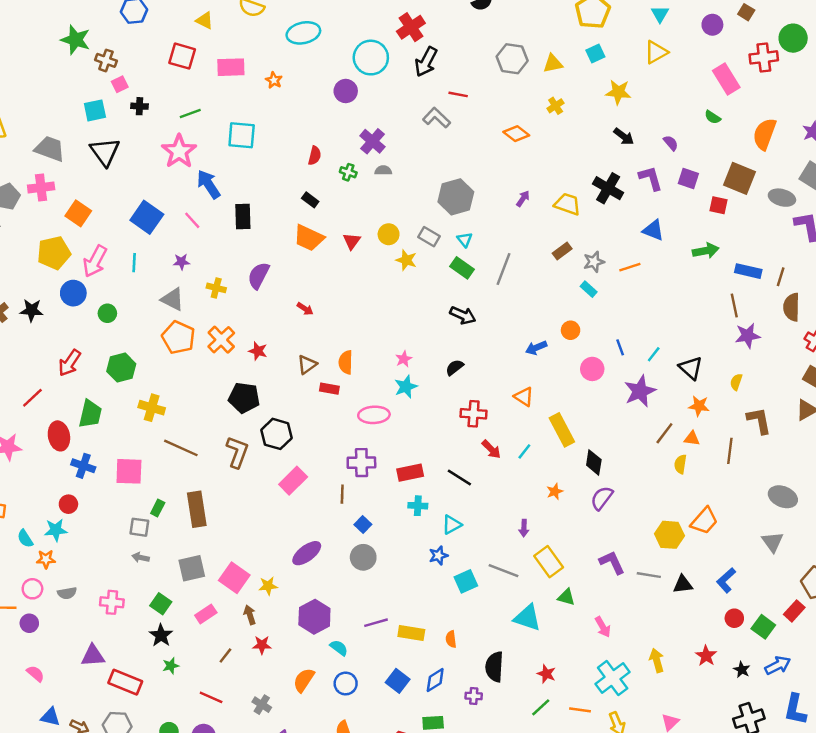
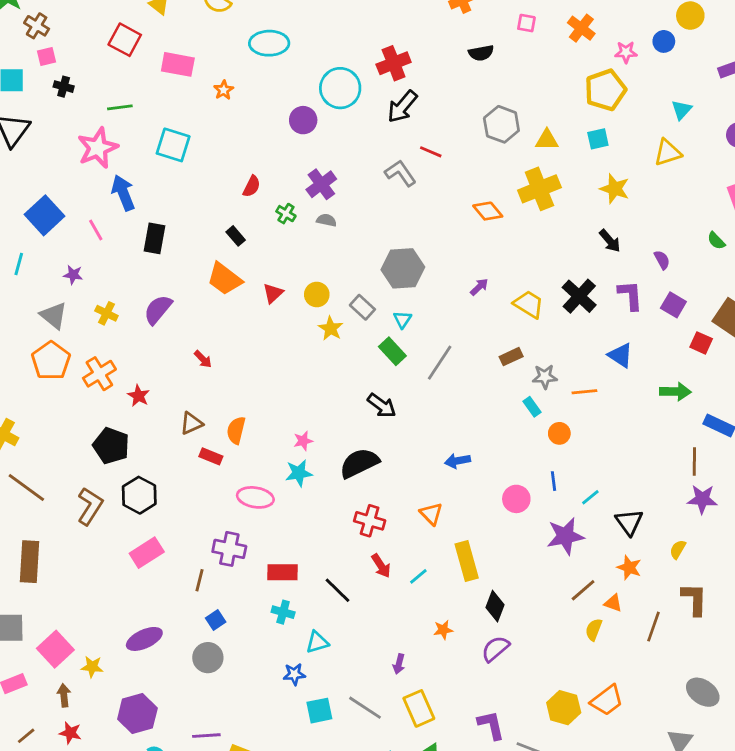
yellow cross: (556, 106) -> (539, 189), size x2.0
orange circle: (571, 330) -> (559, 433), moved
black semicircle: (455, 367) -> (359, 463), size x1.8

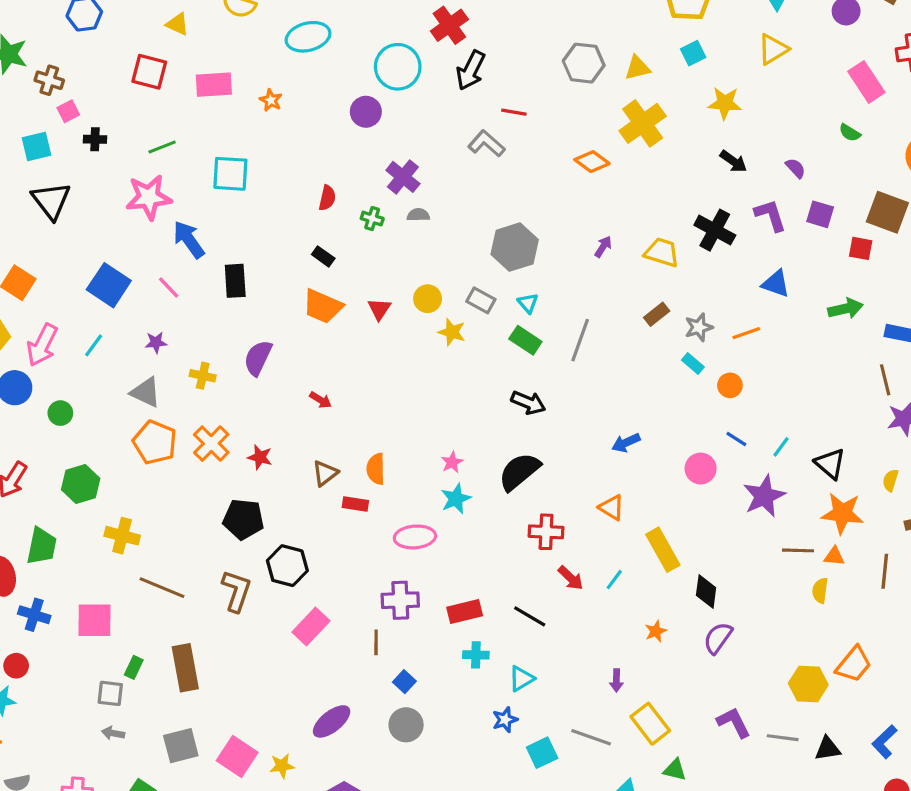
pink star: (98, 148) -> (149, 197), turned 30
cyan line: (19, 264) -> (94, 345), turned 35
blue line: (553, 481) -> (736, 439), turned -36
orange star: (629, 568) -> (842, 513), size x1.5
brown line: (583, 590) -> (798, 550), turned 56

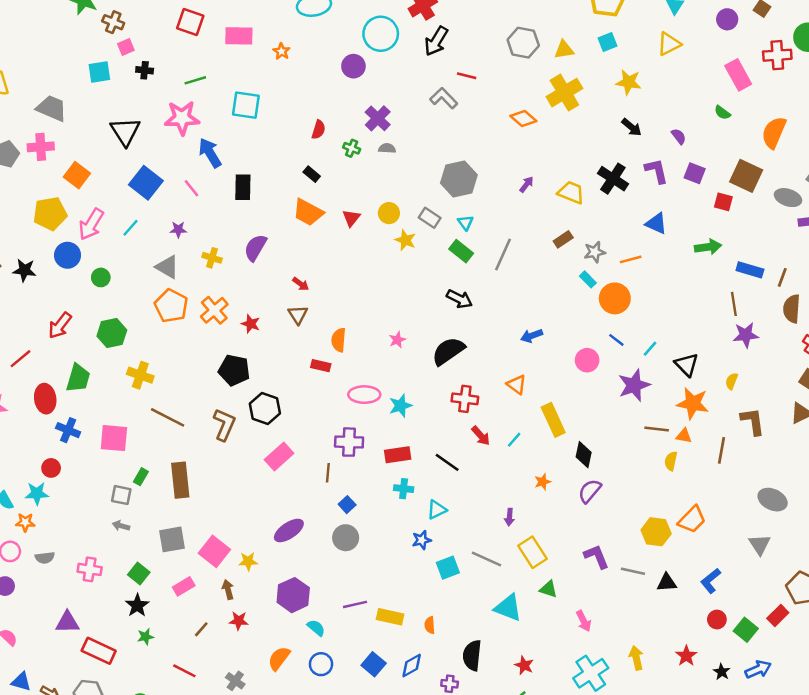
black triangle: (51, 201) -> (125, 131), moved
orange circle: (730, 385) -> (615, 298), size x1.6
brown triangle: (325, 473) -> (298, 315), moved, turned -30
cyan star: (456, 499) -> (400, 406), moved

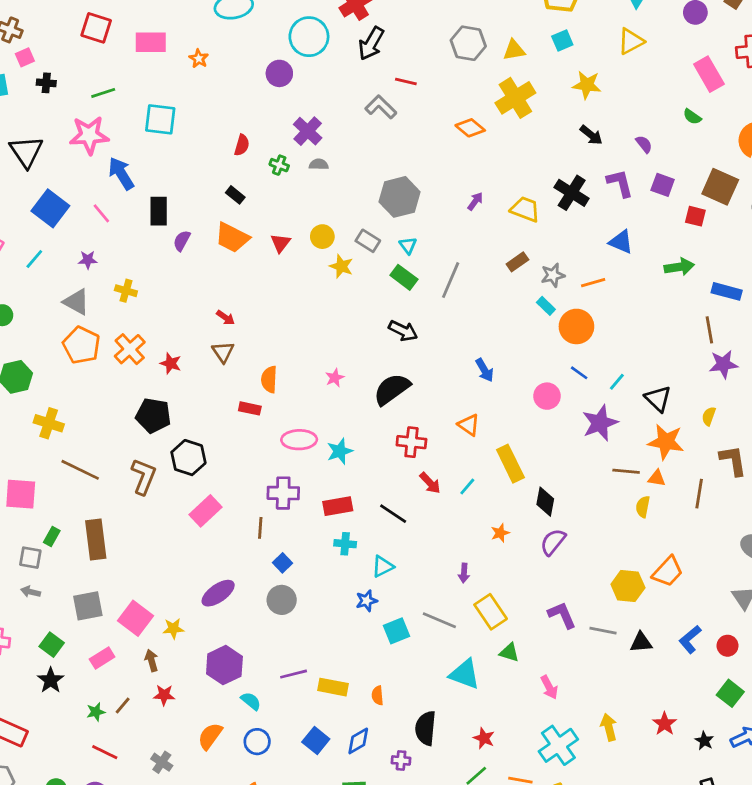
purple semicircle: (255, 248) -> (182, 241), moved, size x0.7
blue arrow: (532, 336) -> (485, 370), turned -100
red circle: (717, 620) -> (727, 646), moved
green star: (145, 637) -> (96, 712), moved

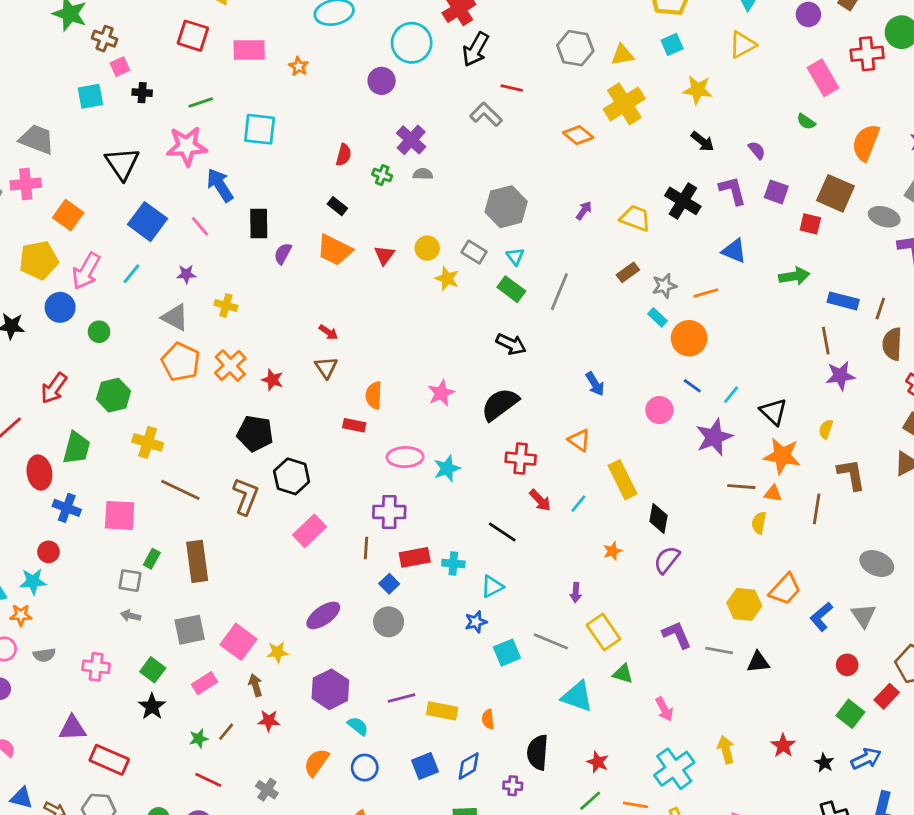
pink star: (335, 378) -> (441, 393), size x1.4
red rectangle: (338, 506) -> (415, 557), moved
blue L-shape: (690, 639) -> (821, 617), moved
blue square: (316, 741) -> (425, 766), turned 30

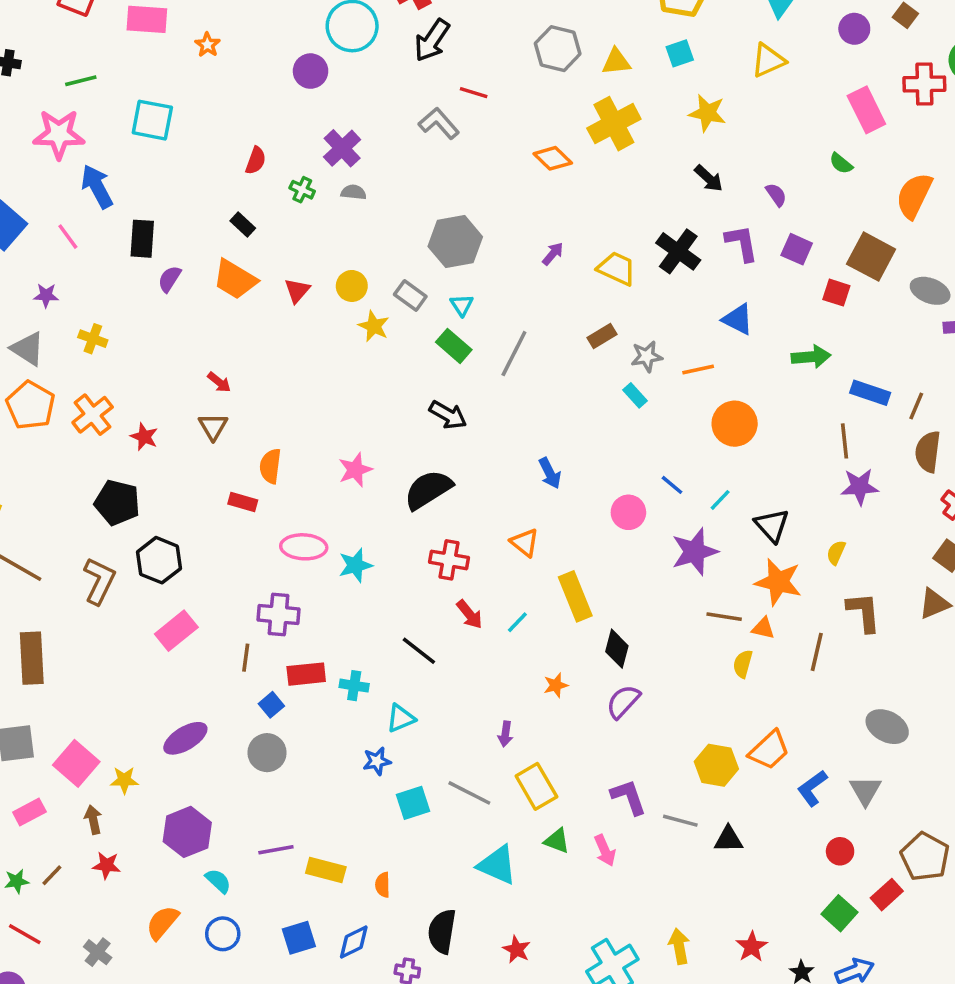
orange circle: (689, 338) -> (735, 424), moved
pink arrow: (664, 709) -> (605, 850), moved

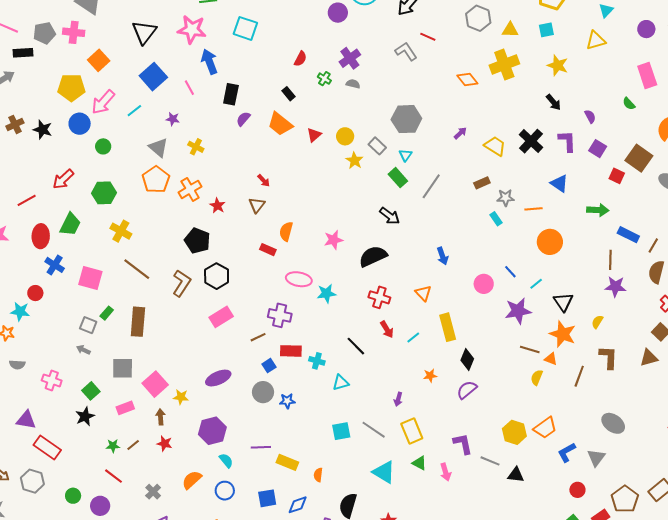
brown line: (246, 658) -> (258, 337), turned 49
blue star: (377, 761) -> (287, 401), moved

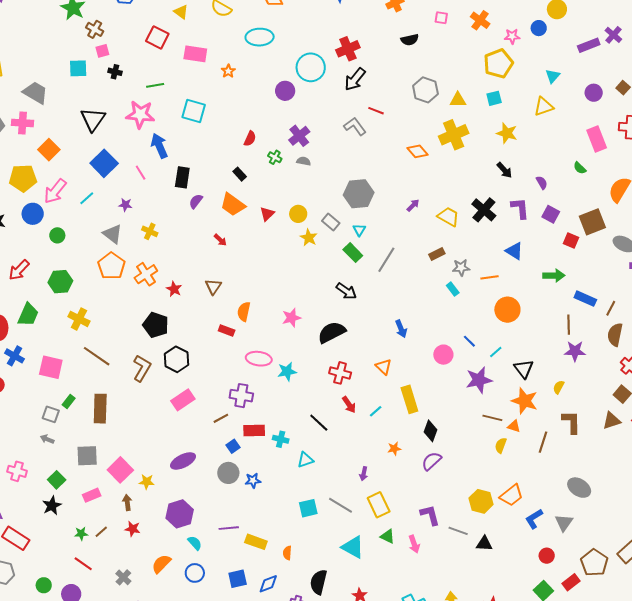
brown square: (639, 158) -> (592, 222), turned 36
red arrow: (264, 181) -> (220, 240), moved

